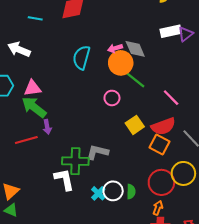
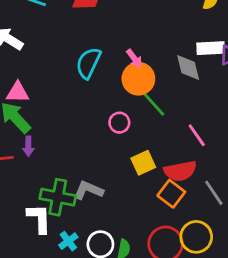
pink arrow: (115, 48) -> (134, 58), turned -120
gray diamond: (135, 49) -> (188, 68), moved
cyan cross: (98, 193) -> (68, 241), moved

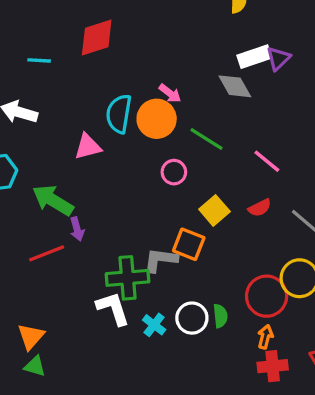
orange circle: (138, 79) -> (157, 119), moved
pink triangle: (18, 92) -> (88, 147), moved
red semicircle: (180, 171) -> (260, 208), size x0.6
orange square: (171, 194) -> (189, 244), moved

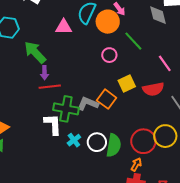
red semicircle: (260, 208) -> (153, 89), size x1.5
red line: (47, 253) -> (50, 87), moved
green semicircle: (220, 316) -> (114, 145), size x1.6

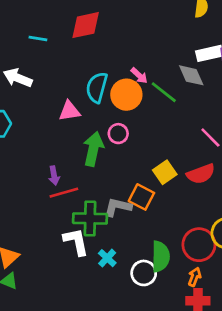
green line: (133, 41) -> (164, 92), moved
green arrow: (35, 52) -> (93, 149), moved, turned 65
pink circle: (109, 55) -> (118, 134), moved
white circle: (97, 142) -> (144, 273), moved

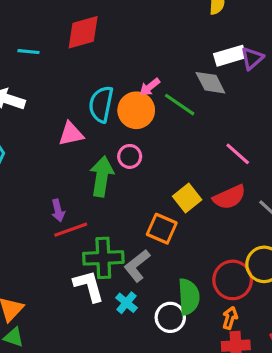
pink arrow: (139, 76) -> (150, 87), turned 102
gray L-shape: (118, 207) -> (137, 266), moved, turned -48

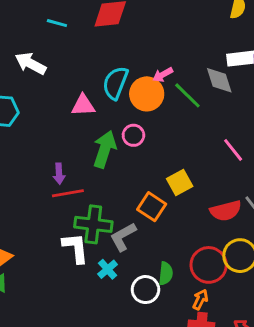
red semicircle: (229, 197) -> (226, 211), moved
green semicircle: (189, 297) -> (166, 273), size x0.7

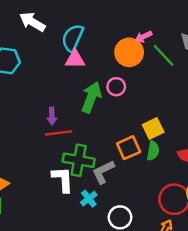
cyan semicircle: (115, 83) -> (73, 38), moved
orange square: (152, 207) -> (129, 148), turned 30
green semicircle: (166, 273) -> (153, 151), moved

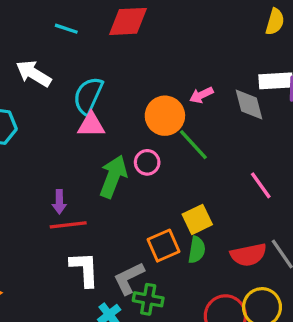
pink arrow: (143, 37) -> (201, 95), moved
green line: (163, 55) -> (193, 145), moved
green cross: (79, 160) -> (148, 299), moved, size x0.7
white L-shape: (63, 179) -> (84, 269), moved

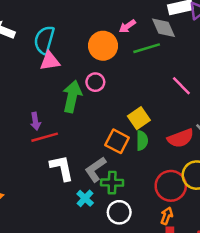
green line: (193, 145) -> (147, 48), moved, turned -55
orange square: (163, 246) -> (117, 141), turned -30

